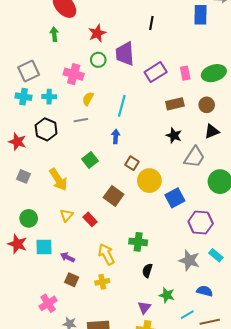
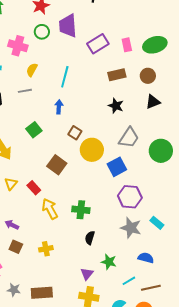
gray trapezoid: (194, 157) -> (129, 138), moved
purple hexagon: (201, 222) -> (130, 197), moved
yellow arrow: (106, 254) -> (50, 209), moved

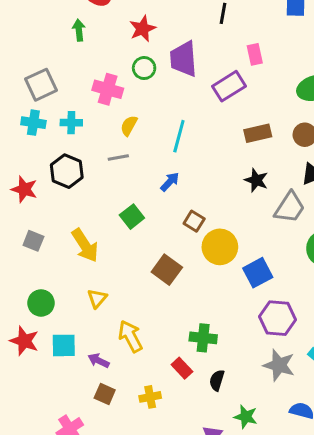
pink rectangle: (127, 45) -> (255, 54), moved
blue arrow: (59, 107) -> (170, 182), turned 40
gray trapezoid: (129, 138) -> (290, 207), moved
red rectangle: (34, 188) -> (182, 368), moved
yellow arrow: (50, 209) -> (130, 336), moved

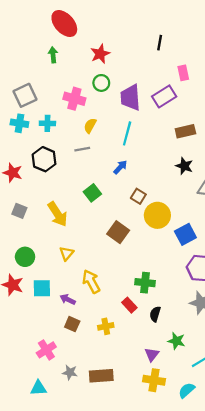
purple trapezoid: (183, 59) -> (130, 98), moved

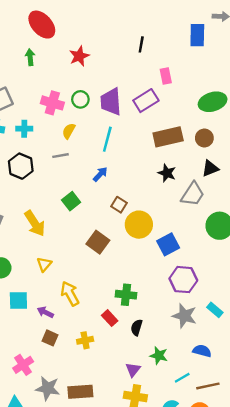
green circle: (101, 83) -> (80, 99), moved
brown rectangle: (185, 131) -> (168, 137), size x1.4
gray star: (70, 372) -> (48, 388), size x1.5

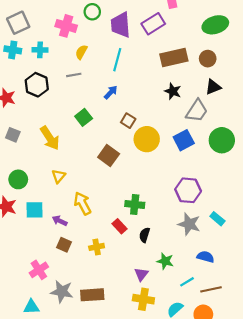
green circle: (80, 99) -> (92, 12), moved
blue square: (168, 244) -> (184, 140), moved

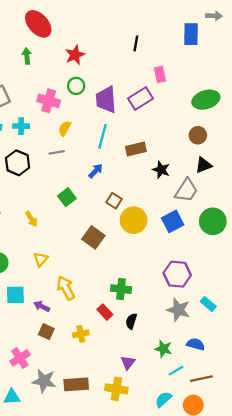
brown rectangle: (174, 57) -> (136, 149), moved, size x0.7
yellow arrow: (50, 138) -> (31, 219), size x0.6
green star: (165, 261) -> (163, 349), moved
yellow cross: (143, 299) -> (116, 389), moved

